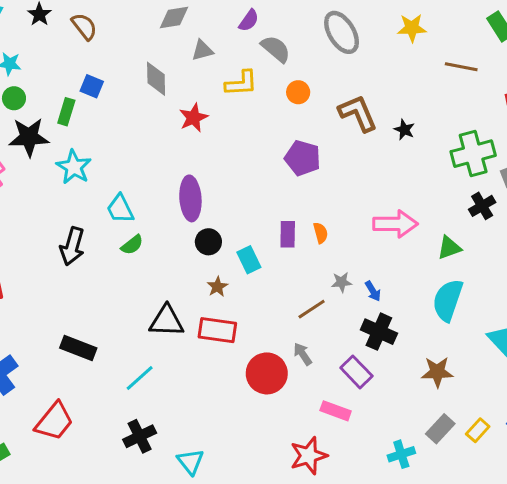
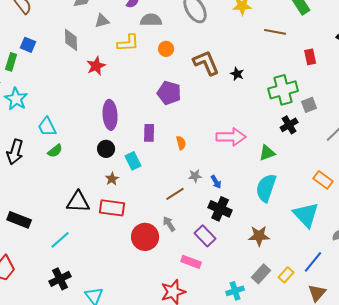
gray semicircle: (276, 49) -> (151, 20), turned -40
purple ellipse: (190, 198) -> (110, 115), moved
purple rectangle: (288, 234) -> (149, 133), moved

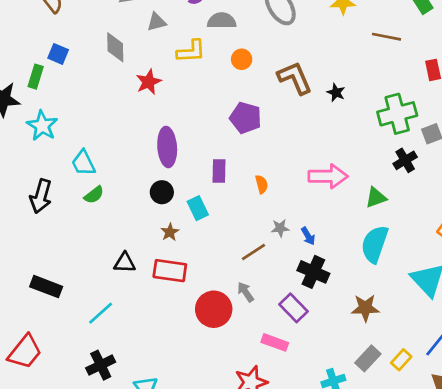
black triangle: (78, 202) -> (125, 263), size x0.7

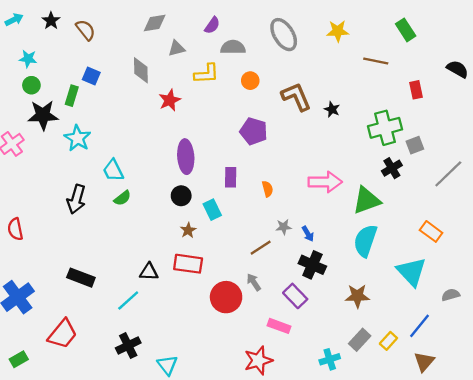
green triangle: (376, 198) -> (367, 200), size x1.5
black triangle: (125, 263) -> (149, 272), moved

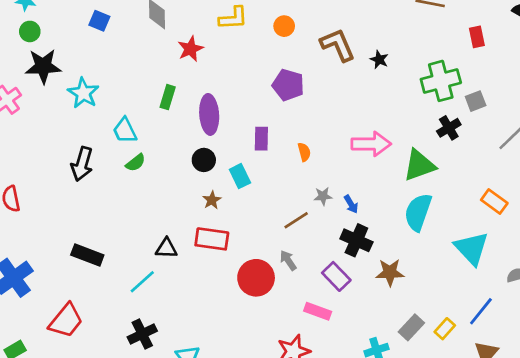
green rectangle: (72, 96) -> (168, 97), moved
brown star: (357, 296) -> (390, 272), moved

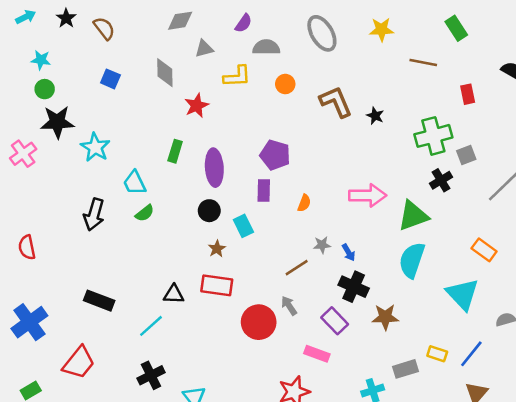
purple pentagon: (288, 85) -> (275, 155), moved
orange semicircle: (304, 152) -> (304, 203), turned 36
gray rectangle: (411, 327) -> (406, 369), turned 30
yellow rectangle: (445, 329) -> (437, 354), moved, turned 66

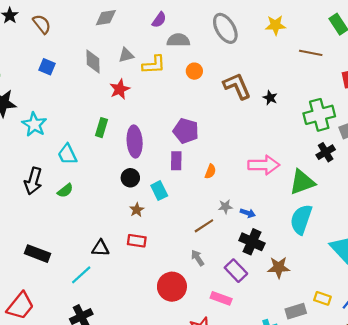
gray triangle: (204, 49) -> (126, 55), moved
green semicircle: (145, 213) -> (65, 191), moved
blue arrow: (349, 252) -> (248, 213), turned -40
red rectangle: (217, 285) -> (137, 241), size x0.7
red circle: (259, 322) -> (172, 287), moved

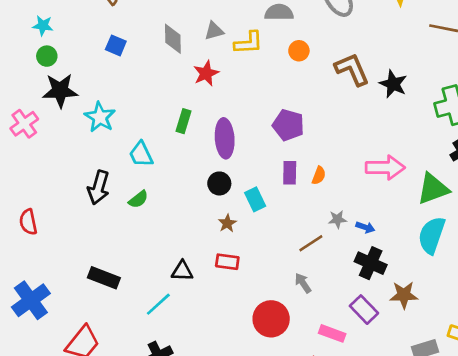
black star: (270, 98) -> (393, 84), size x1.5
purple rectangle: (176, 161) -> (290, 173), moved
purple rectangle: (236, 271) -> (364, 310), moved

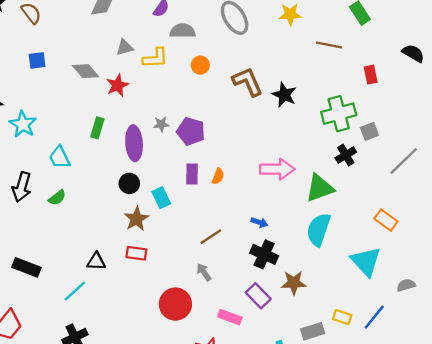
gray diamond: (173, 39) -> (86, 71), moved, turned -40
blue square: (116, 45) -> (37, 60), turned -30
gray star: (337, 219) -> (161, 124), moved
brown star: (227, 223) -> (136, 219), size x1.5

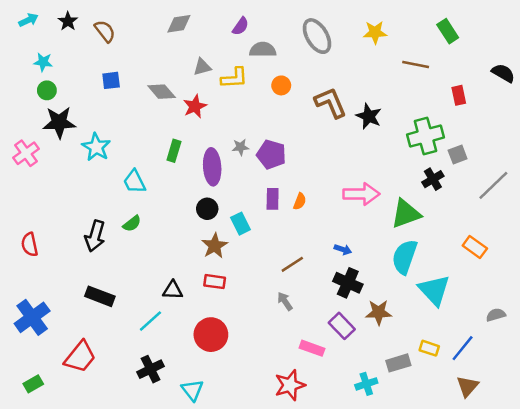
black arrow: (22, 187) -> (95, 236), moved
cyan triangle: (366, 261) -> (434, 290), moved
red circle: (175, 304) -> (211, 335), moved

